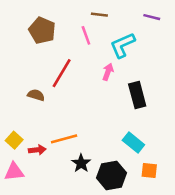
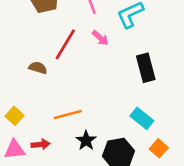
pink arrow: (108, 72) -> (100, 38), moved, turned 112
red arrow: (37, 150) -> (41, 144), moved
orange square: (149, 171) -> (159, 148), turned 35

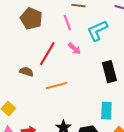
orange line: (68, 115) -> (56, 86), moved
cyan rectangle: (142, 118) -> (106, 111), turned 54

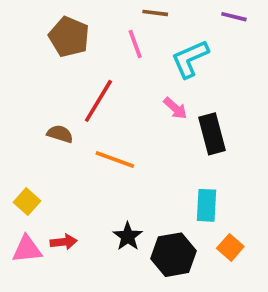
pink arrow: (74, 49) -> (175, 108), moved
orange line: (56, 86) -> (115, 159), turned 35

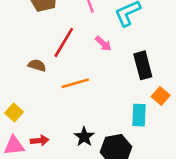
pink arrow: (175, 108) -> (103, 44), moved
orange line: (115, 159) -> (75, 83), turned -36
orange square: (230, 247) -> (161, 96), moved

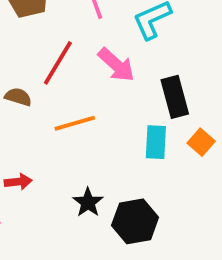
pink arrow: (103, 44) -> (116, 65), size x1.5
cyan rectangle: (139, 115) -> (156, 142), moved
red arrow: (40, 141) -> (18, 182), moved

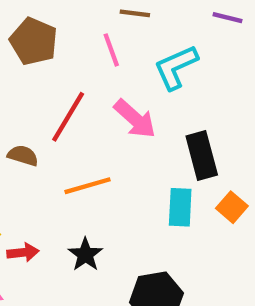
black star: (88, 202) -> (85, 255), moved

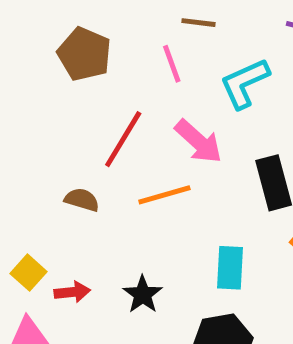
brown semicircle: (23, 155) -> (82, 200), moved
orange line: (88, 186) -> (164, 195), moved
cyan rectangle: (180, 207) -> (230, 268), moved

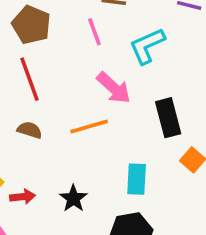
red line: (123, 139) -> (30, 79), moved, turned -51

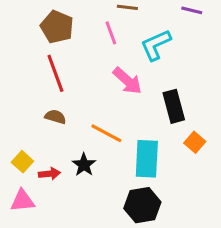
orange line: (89, 126) -> (106, 133), moved, turned 44
cyan rectangle: (137, 179) -> (147, 159), size x1.4
black star: (73, 198) -> (84, 165), moved

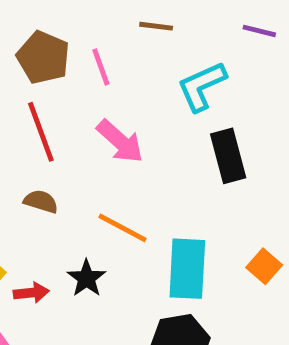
pink line: (111, 33) -> (101, 67), moved
pink arrow: (127, 81) -> (120, 141), moved
black rectangle: (174, 106) -> (228, 156), moved
orange square: (195, 142) -> (264, 266), moved

